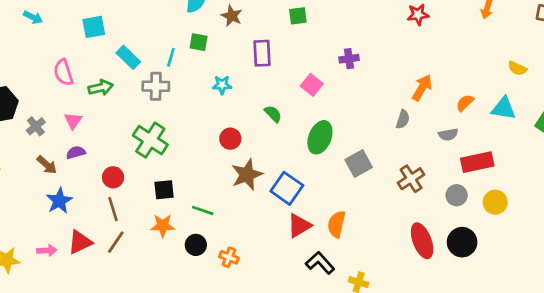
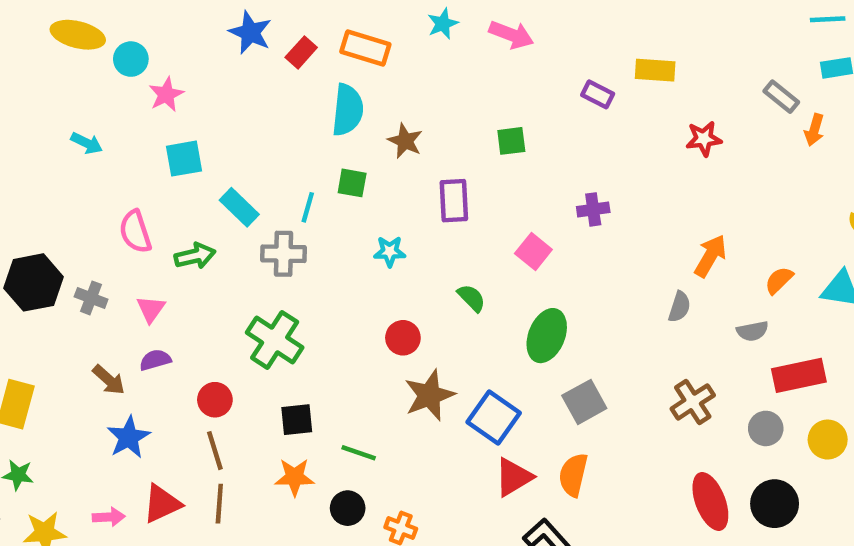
gray cross: (36, 126) -> (91, 298), moved, turned -30
gray square: (359, 164) -> (584, 402), moved
brown line: (116, 242) -> (219, 504), turned -30

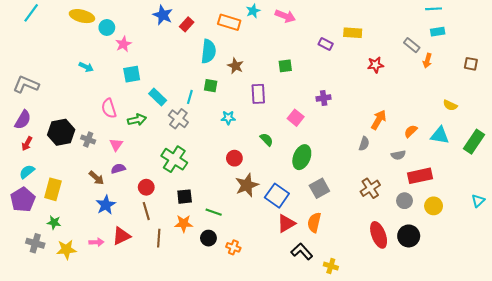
orange rectangle: (365, 48) -> (229, 22), moved
gray cross: (283, 254) -> (178, 119), turned 36
brown line: (219, 504) -> (159, 238), moved

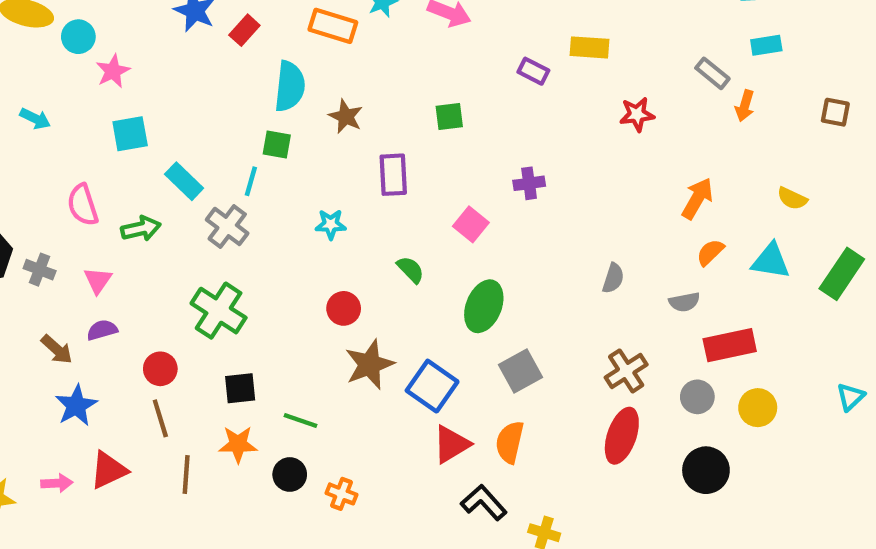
green square: (211, 86) -> (277, 145), moved
orange arrow: (379, 120) -> (697, 198), moved
red ellipse: (379, 235) -> (622, 436), moved, turned 40

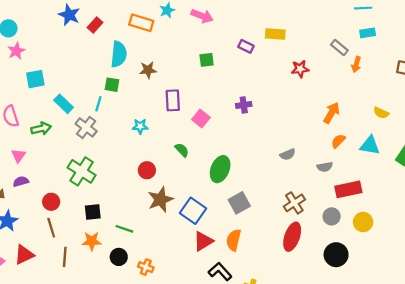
pink star: (113, 71) -> (16, 51), moved
brown star: (346, 116) -> (148, 70), turned -30
green square: (449, 116) -> (207, 60), moved
pink square: (471, 224) -> (201, 118), moved
gray semicircle: (613, 278) -> (288, 154), turned 49

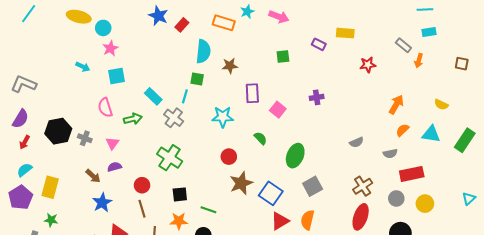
cyan square: (35, 79) -> (116, 76), moved
cyan star: (140, 126) -> (223, 117), size x1.5

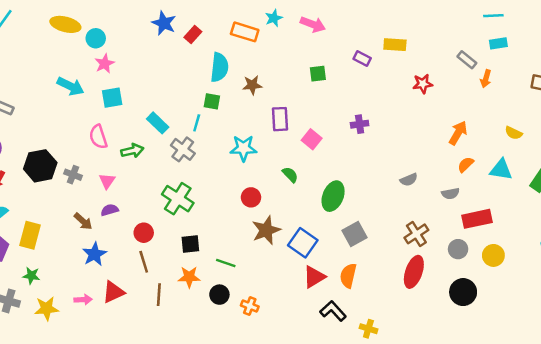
cyan arrow: (83, 67) -> (70, 86), size x1.5

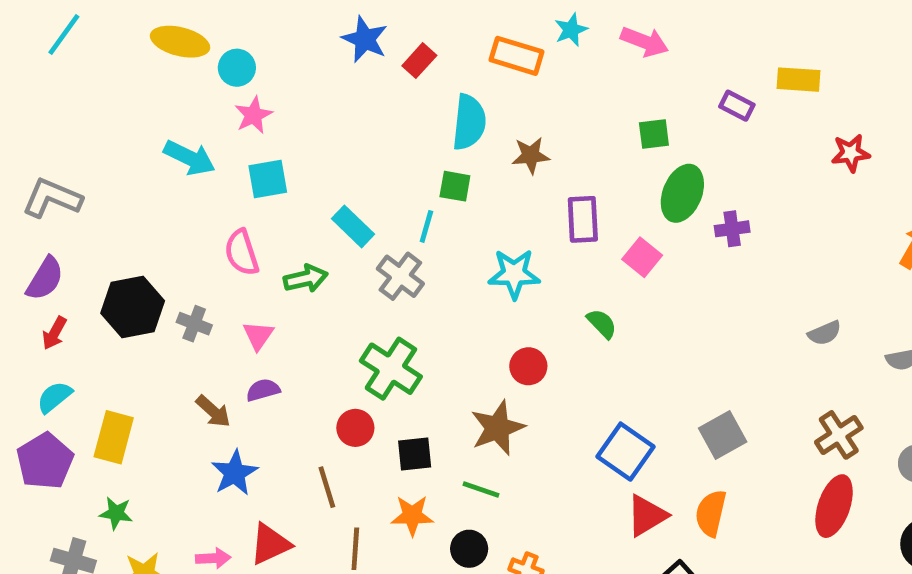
green ellipse: (333, 196) -> (682, 193), moved
brown star: (266, 230) -> (498, 428), moved
red circle: (144, 233) -> (355, 428), moved

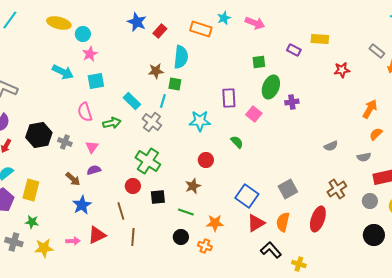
brown star: (531, 155) -> (156, 71), moved
brown star: (498, 428) -> (193, 186), size x0.7
red ellipse: (834, 506) -> (318, 219), moved
orange star: (412, 516) -> (215, 223), moved

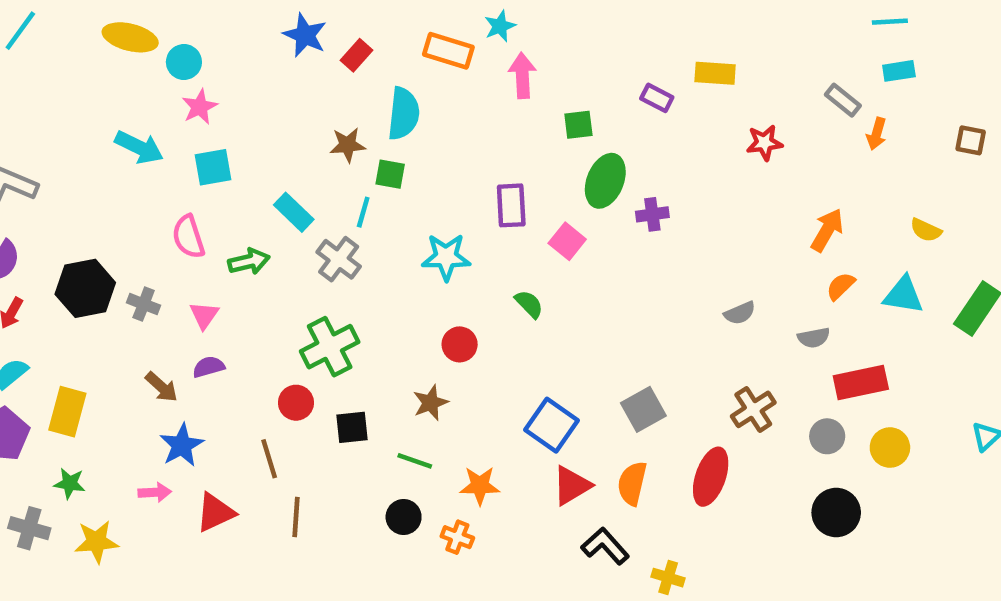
pink arrow: (255, 23) -> (522, 75), moved, turned -114
green cross: (148, 161) -> (330, 347), turned 30
pink arrow: (73, 241) -> (155, 492), moved

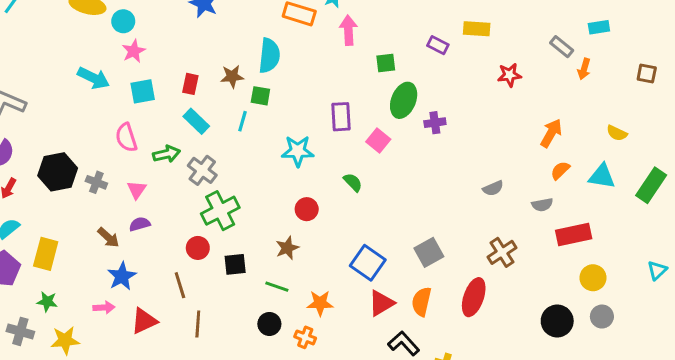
red rectangle: (356, 55) -> (190, 84), moved, turned -30
gray cross: (339, 259) -> (202, 170), moved
gray circle: (827, 436) -> (602, 317), moved

